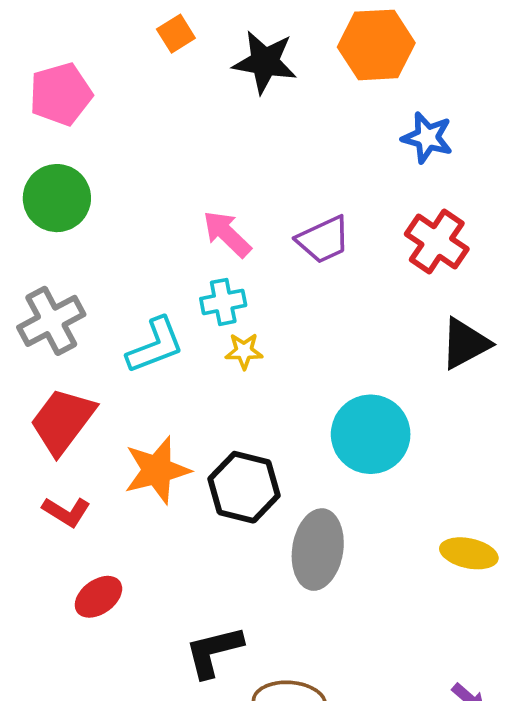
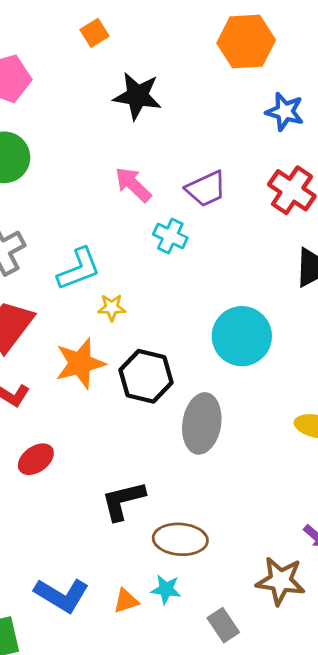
black star: (265, 62) -> (137, 96), moved
cyan cross: (223, 302) -> (170, 236), moved, turned 36
yellow star: (244, 351) -> (112, 308), moved

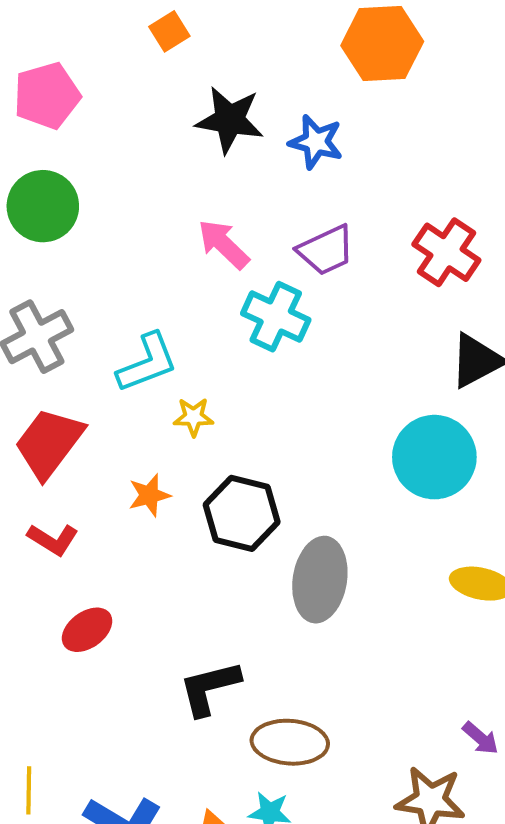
blue star: (285, 112) -> (316, 142), moved
cyan cross: (170, 236) -> (276, 317), size x1.4
cyan circle: (242, 336) -> (434, 457), moved
orange star: (80, 363) -> (149, 495), size x0.6

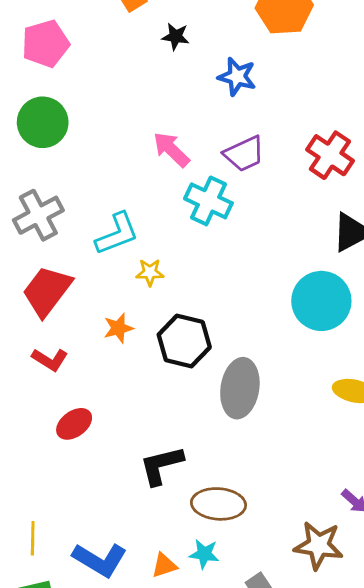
black star: (230, 120) -> (176, 37), moved, size x0.6

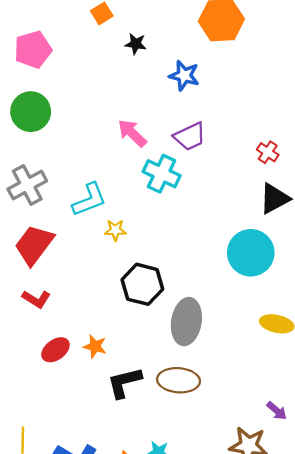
red cross: (330, 155) -> (268, 152), moved, size x0.6
orange star: (118, 328) -> (95, 346), moved, turned 30
brown ellipse: (218, 504) -> (179, 380), moved

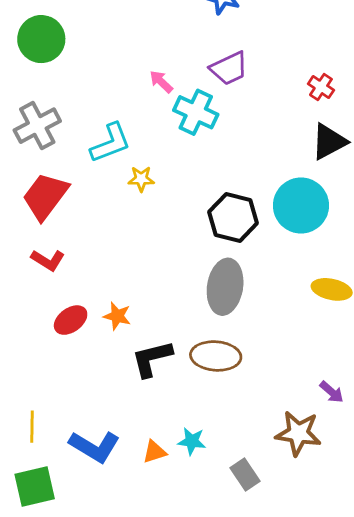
pink arrow: (132, 133) -> (161, 82), moved, size x0.7
black hexagon: (142, 284) -> (233, 217), moved

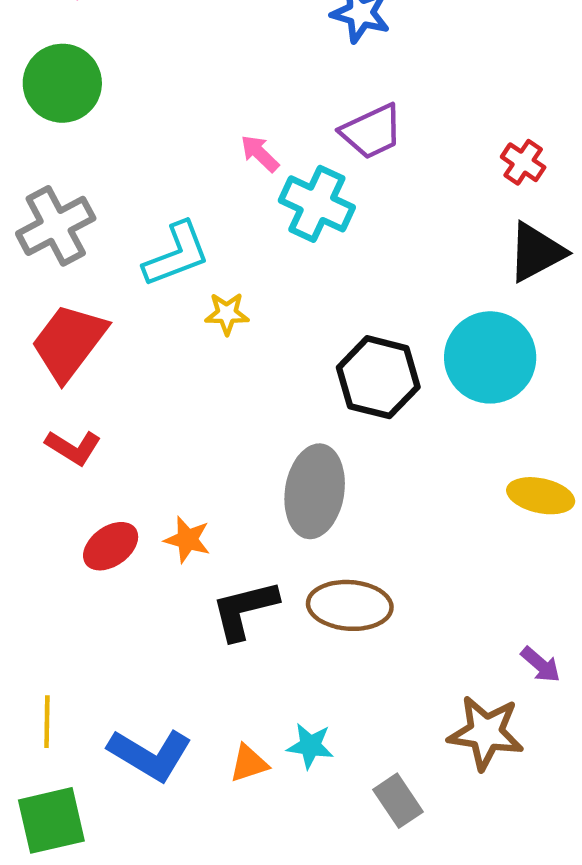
gray ellipse: (225, 287) -> (315, 491), moved

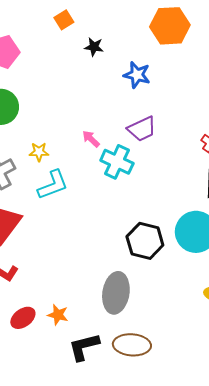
yellow star: (227, 314) -> (39, 152), moved

